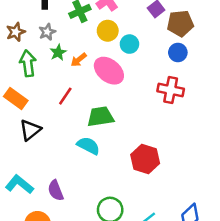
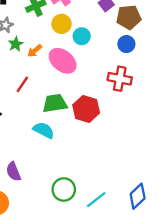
red hexagon: (145, 159) -> (86, 109), moved

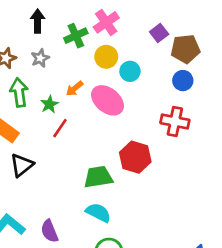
green star: (16, 44) -> (49, 104), moved
green trapezoid: (55, 103) -> (98, 177), moved
cyan semicircle: (44, 130) -> (98, 213), moved

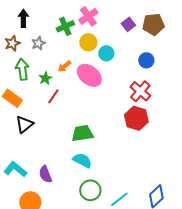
black arrow: (38, 21) -> (23, 18), moved
brown pentagon: (185, 49) -> (153, 24), moved
red cross: (175, 121) -> (140, 91), turned 30
red hexagon: (135, 157) -> (136, 118), moved

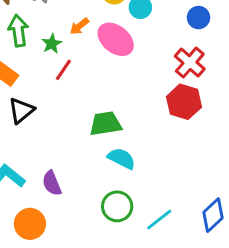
cyan semicircle: (82, 160) -> (121, 158), moved

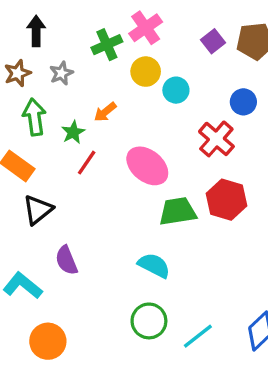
pink ellipse: (116, 39) -> (147, 166), moved
red cross: (190, 63) -> (216, 139), moved
green trapezoid: (106, 124) -> (178, 211), moved
purple semicircle: (52, 183) -> (66, 260), moved

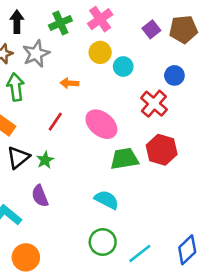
green cross: (107, 45) -> (60, 23), moved
gray star: (61, 73) -> (36, 54), size x1.5
orange arrow: (105, 112) -> (69, 83), turned 42
green star: (73, 132) -> (45, 160), moved

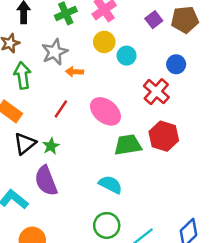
gray star: (36, 54) -> (55, 52), moved
purple semicircle: (40, 196) -> (46, 181), size x1.4

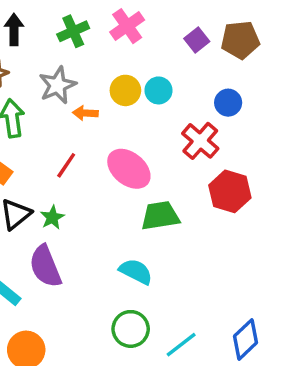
yellow circle: (104, 42) -> (125, 90), moved
red hexagon: (164, 136) -> (230, 191), moved

